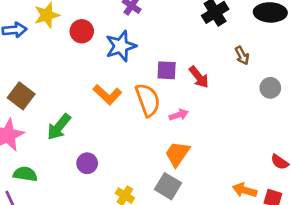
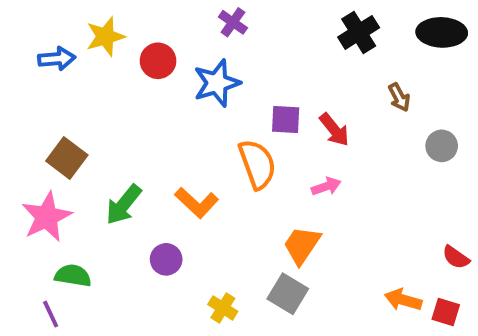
orange L-shape: (107, 95) -> (197, 203), moved
pink arrow: (179, 115) -> (326, 186), moved

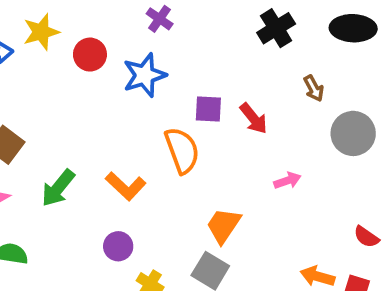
gray circle: (442, 146) -> (353, 133), size x1.5
pink arrow: (326, 186) -> (287, 180), moved
purple circle: (166, 259) -> (118, 246), moved

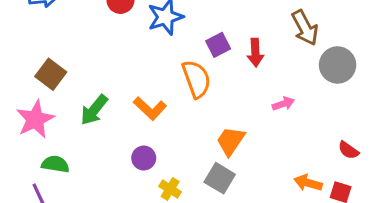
brown arrow: (314, 88) -> (305, 28), size x1.6
purple square: (208, 109) -> (218, 45), turned -30
red arrow: (254, 118) -> (255, 53), turned 36

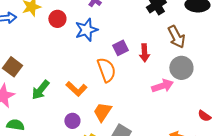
gray circle: (338, 65) -> (181, 68), moved
pink arrow: (283, 104) -> (162, 86), size x1.5
orange trapezoid: (231, 141) -> (102, 112), moved

